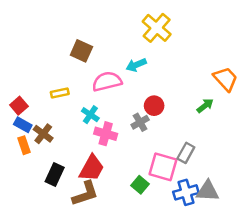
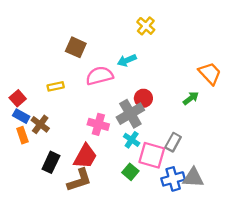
yellow cross: (157, 28) -> (146, 26), size x0.7
cyan cross: (90, 115) -> (132, 140), moved
gray cross: (140, 122) -> (130, 114), size x1.6

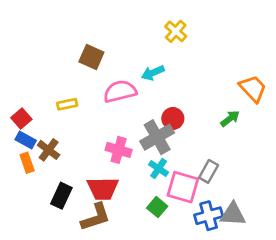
red trapezoid: (85, 156) -> (103, 189), turned 60

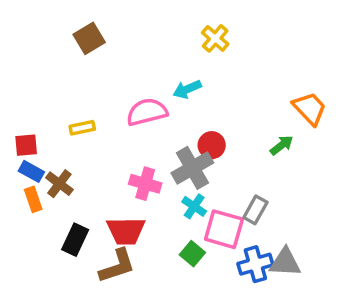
brown square: (91, 57) -> (89, 38), moved, turned 35
red square: (21, 119) -> (26, 145), turned 36

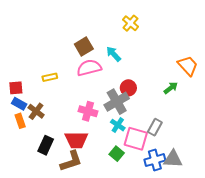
brown square: (89, 38) -> (84, 47), moved
cyan arrow: (187, 89) -> (114, 54), turned 70

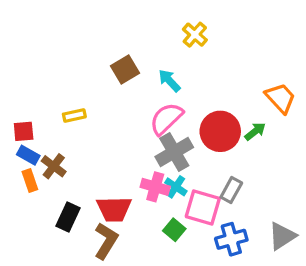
pink semicircle: (89, 68) -> (166, 119), moved, turned -30
red circle: (128, 88) -> (220, 131), moved, size x1.6
pink cross: (88, 111) -> (155, 187), moved
gray triangle: (173, 159) -> (282, 236), moved, turned -36
brown L-shape: (71, 161) -> (106, 241), turned -40

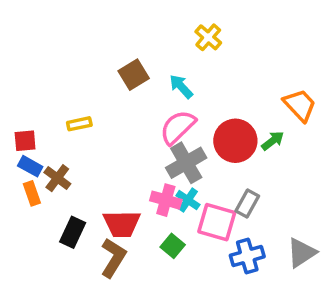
green square: (174, 230) -> (173, 246), moved

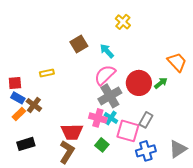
orange rectangle: (32, 193) -> (19, 114), turned 64
black rectangle: (73, 232) -> (26, 144), moved, turned 48

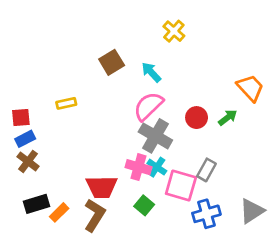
red circle: (139, 83) -> (197, 118), size x0.6
gray cross: (110, 96) -> (155, 136), turned -30
blue rectangle: (18, 98) -> (25, 139), turned -56
brown cross: (34, 105) -> (28, 161), moved
orange rectangle: (19, 114) -> (59, 212), moved

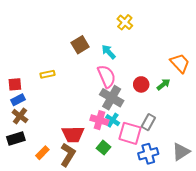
pink semicircle: (148, 106) -> (107, 76), turned 110
black rectangle: (36, 204) -> (16, 138), moved

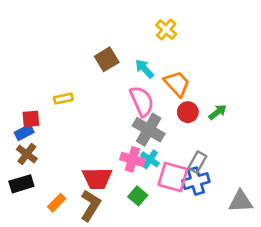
orange trapezoid: (180, 63) -> (177, 84), moved
red square: (15, 84) -> (31, 119), moved
gray triangle: (181, 152) -> (241, 201), turned 30
blue cross: (148, 154) -> (196, 181), moved

